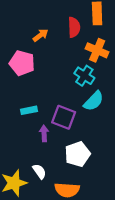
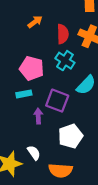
red semicircle: (74, 27) -> (63, 34), moved
pink pentagon: (22, 63) -> (32, 68), moved
cyan cross: (84, 76) -> (65, 61), moved

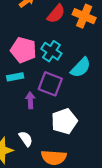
red semicircle: (63, 34) -> (56, 14), turned 42
cyan cross: (65, 61) -> (51, 51), moved

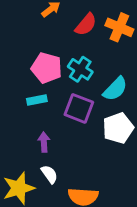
purple arrow: (30, 100) -> (44, 142), moved
white pentagon: (64, 121) -> (118, 128), moved

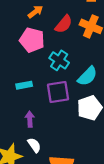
pink pentagon: (47, 68) -> (32, 40), moved
purple square: (79, 108) -> (58, 92), turned -30

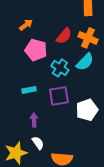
orange arrow: (35, 12) -> (26, 25), moved
cyan semicircle: (87, 76) -> (85, 62), moved

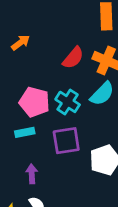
pink pentagon: (36, 50) -> (34, 102), moved

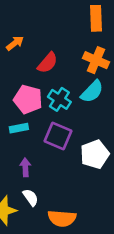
red semicircle: (73, 58) -> (48, 63), moved
purple square: (66, 141) -> (58, 136), turned 32

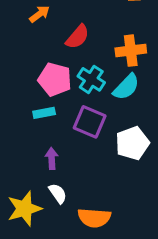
orange cross: (96, 60) -> (131, 51), moved, turned -30
cyan semicircle: (92, 92) -> (126, 87), moved

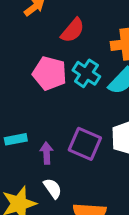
cyan rectangle: (44, 113) -> (16, 139), moved
purple square: (90, 122) -> (85, 144), moved

